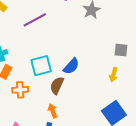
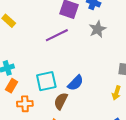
purple line: (35, 20) -> (57, 35), moved

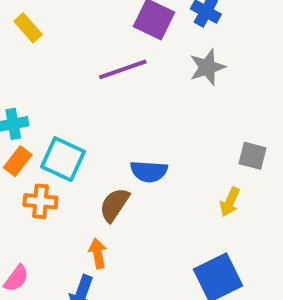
cyan square: (46, 81) -> (63, 159), moved, turned 30
blue semicircle: (76, 83) -> (149, 171), turned 42

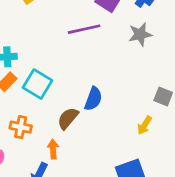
blue semicircle: (149, 171) -> (93, 99), turned -80
orange cross: (40, 201) -> (21, 127), moved

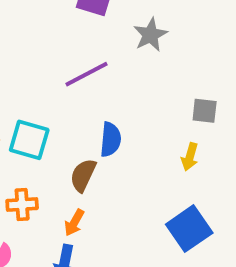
purple line: (84, 29) -> (87, 74), moved
orange arrow: (53, 149) -> (74, 223), turned -132

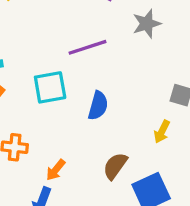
cyan square: (29, 140) -> (50, 87), moved, turned -36
brown semicircle: (83, 175) -> (115, 166), moved

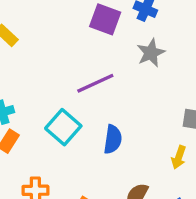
cyan square: (50, 87) -> (63, 127), turned -32

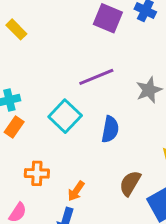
gray star: (151, 53) -> (149, 90), moved

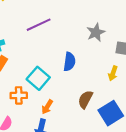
purple line: (96, 77) -> (39, 25), moved
cyan square: (65, 116) -> (38, 78), moved

